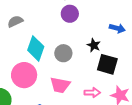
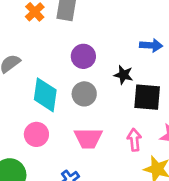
purple circle: (70, 14) -> (83, 56), moved
pink circle: (24, 75) -> (36, 134), size x0.7
pink arrow: (92, 93) -> (134, 140), turned -84

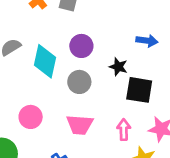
cyan diamond: (45, 95) -> (45, 61), moved

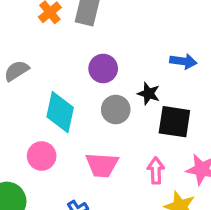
cyan diamond: (45, 61) -> (60, 112), moved
gray circle: (79, 82) -> (116, 110), moved

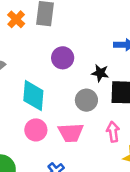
gray circle: (116, 110) -> (86, 100), moved
pink circle: (42, 156) -> (36, 130), moved

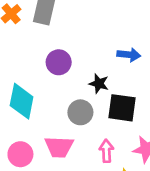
pink circle: (36, 130) -> (20, 154), moved

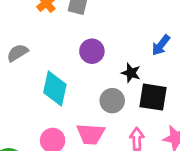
blue arrow: (129, 55) -> (161, 45), turned 120

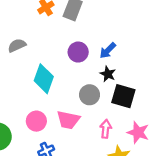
blue arrow: (161, 45) -> (108, 50), moved

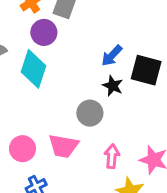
purple circle: (78, 52) -> (44, 32), moved
cyan diamond: (44, 79) -> (34, 69), moved
black square: (123, 96) -> (146, 70), moved

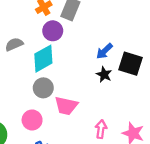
cyan diamond: (34, 69) -> (43, 59), turned 40
gray circle: (90, 113) -> (43, 88), moved
pink trapezoid: (63, 146) -> (66, 106), moved

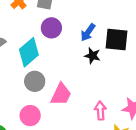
purple circle: (53, 31) -> (51, 28), moved
pink trapezoid: (66, 106) -> (61, 94), turned -65

